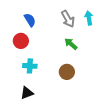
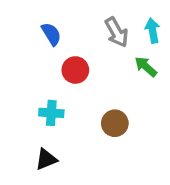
red circle: (21, 41) -> (75, 70), moved
green arrow: (71, 44) -> (146, 67), moved

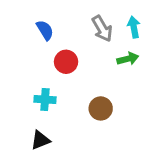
green arrow: (146, 67) -> (128, 59), turned 125

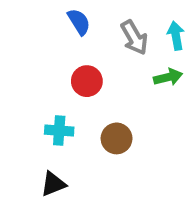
blue semicircle: (45, 30) -> (79, 22), moved
brown circle: (101, 108) -> (117, 138), moved

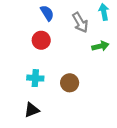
cyan arrow: (176, 36) -> (104, 12), moved
red circle: (87, 81) -> (41, 40), moved

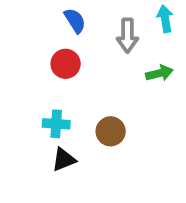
gray arrow: (80, 22) -> (127, 36), turned 30
black triangle: (32, 110) -> (64, 159), moved

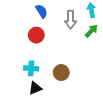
green arrow: (159, 73) -> (91, 31), moved, turned -32

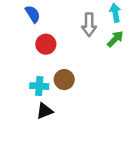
blue semicircle: (41, 11) -> (33, 14), moved
brown circle: (61, 73) -> (64, 80), moved

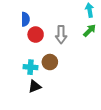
blue semicircle: (33, 14) -> (25, 19), moved, turned 32
gray arrow: (89, 25) -> (61, 35), moved

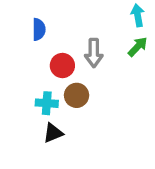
red circle: (36, 35) -> (62, 66), moved

